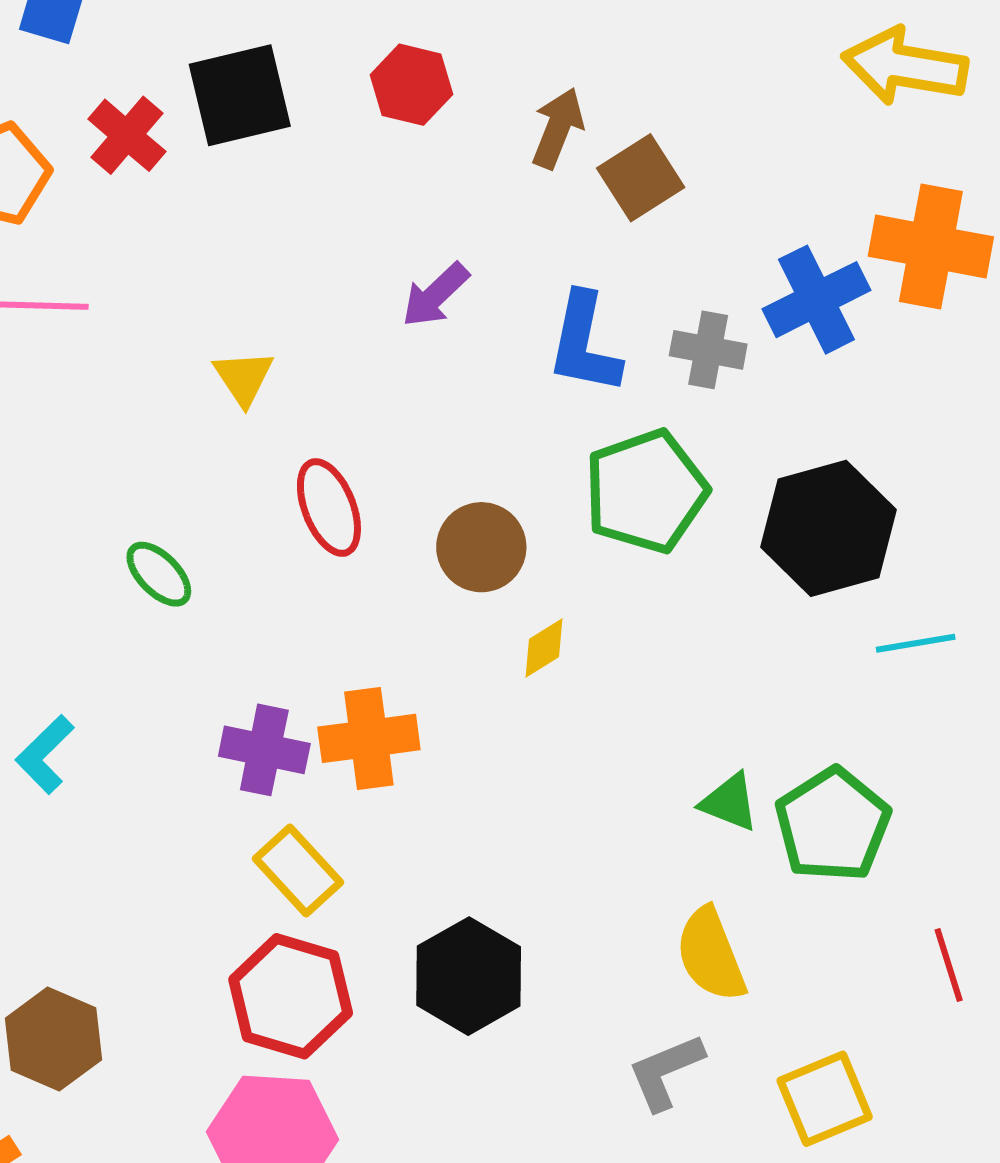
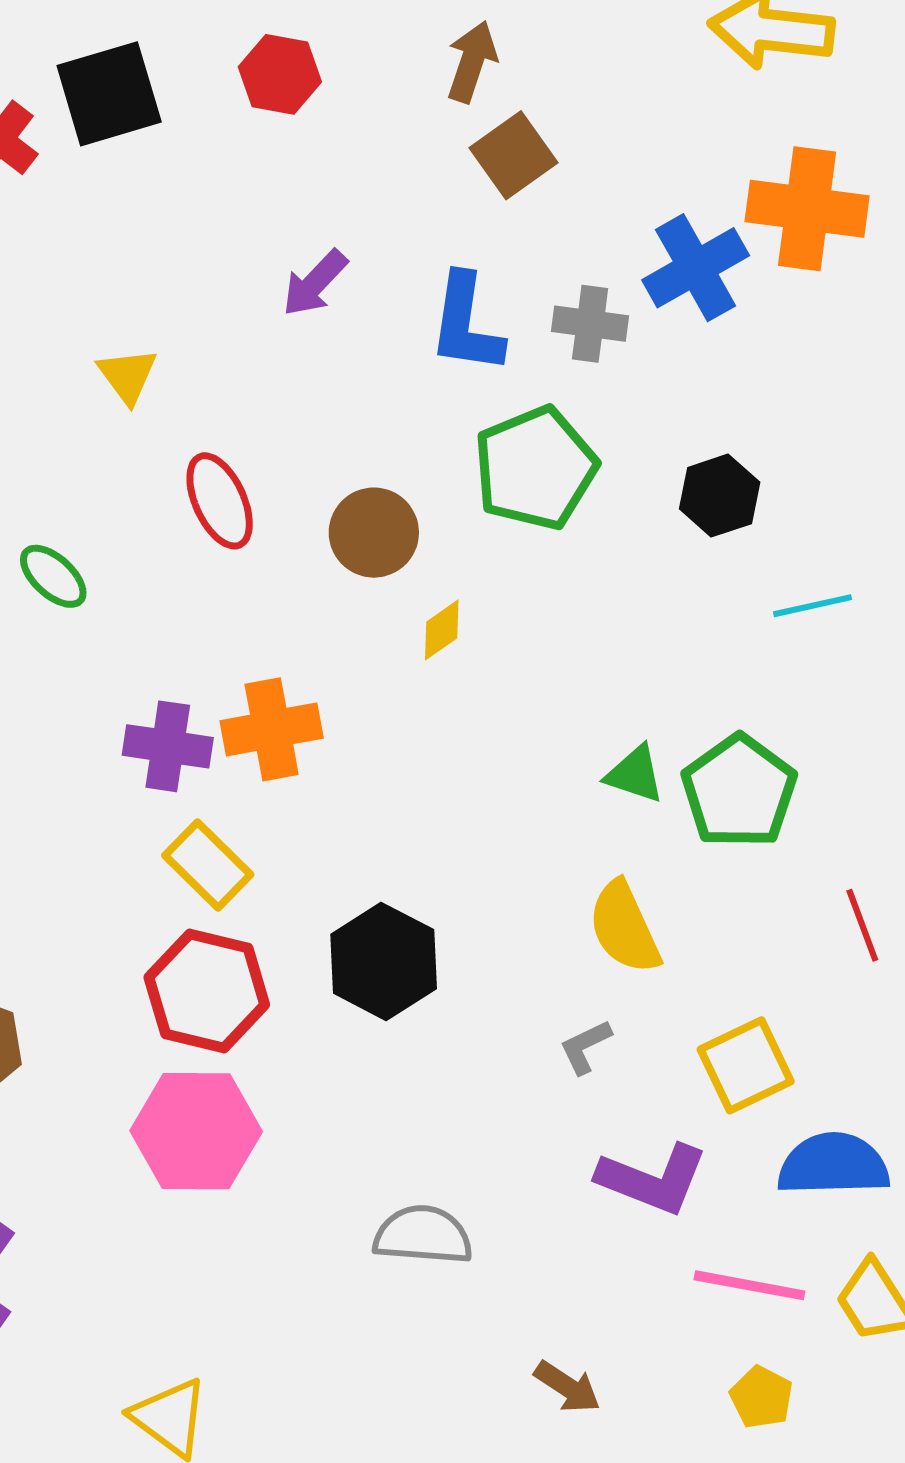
brown arrow: (558, 128) -> (472, 62), moved
black hexagon: (829, 528) -> (720, 496), size x0.6
gray L-shape: (666, 1072) -> (585, 1047), size x0.7

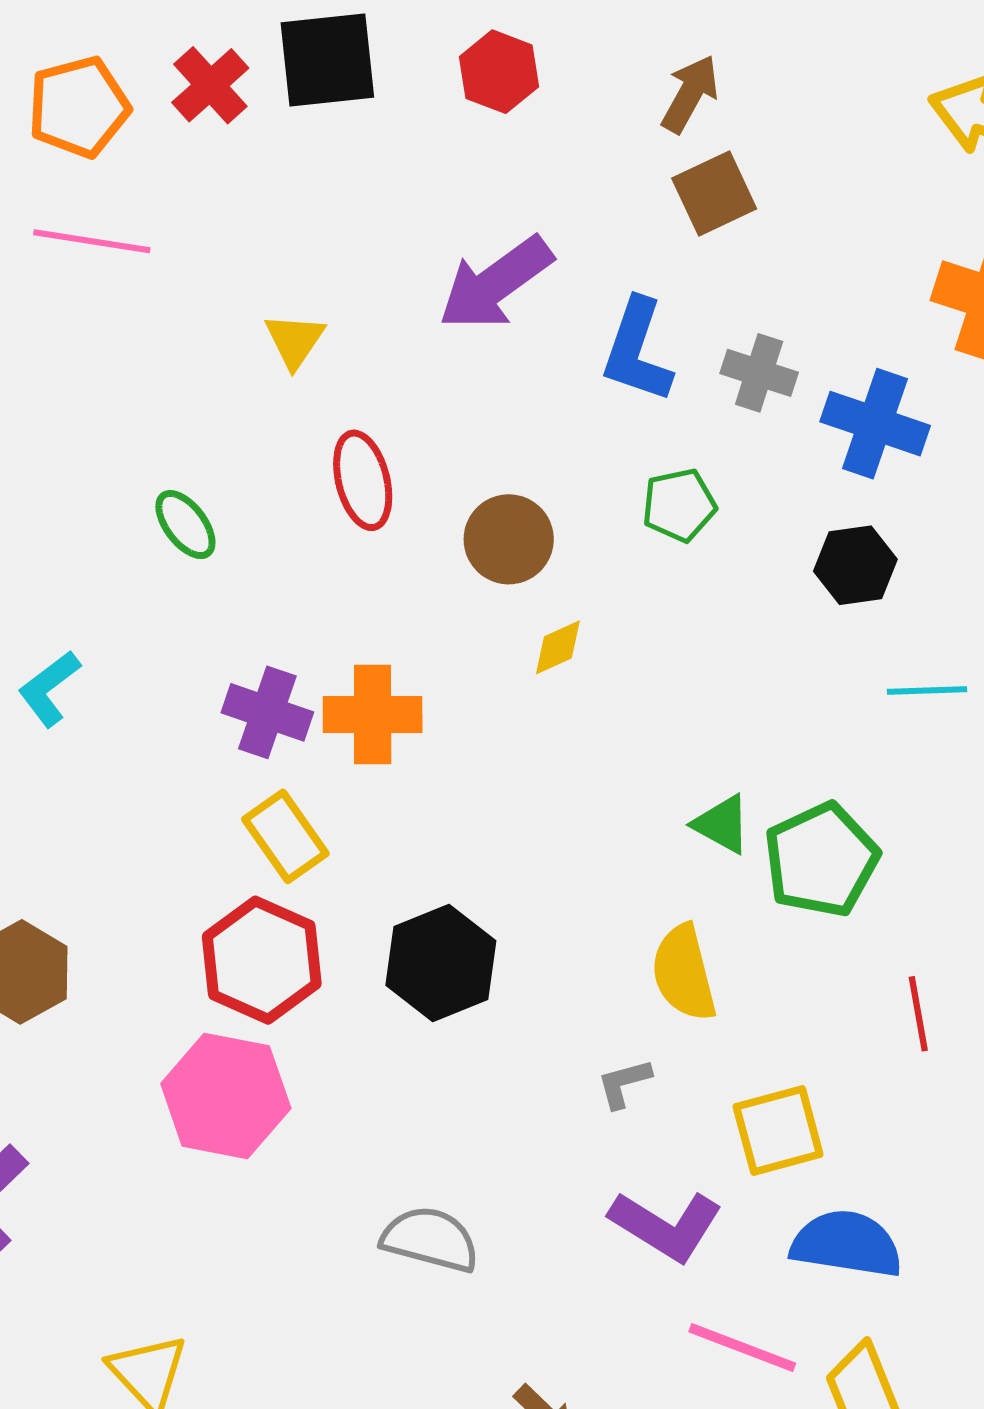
blue cross: (696, 268) -> (875, 424), moved, turned 38
purple arrow: (315, 283) -> (496, 283), size x1.6
green pentagon: (535, 468) -> (679, 505), size x0.6

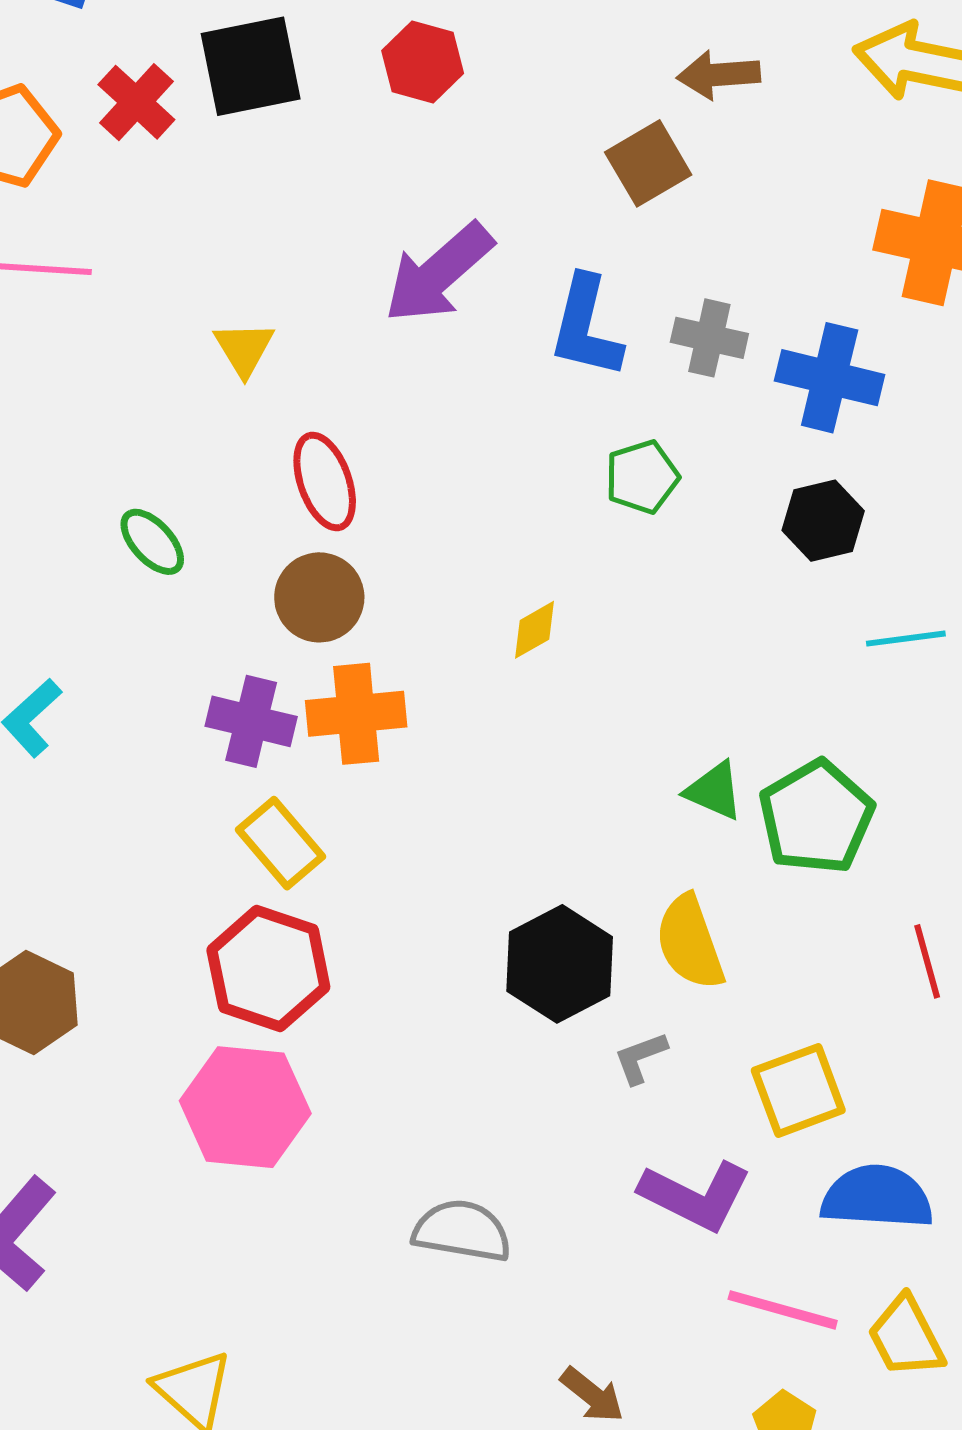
brown arrow: (690, 94) -> (719, 75), moved, turned -118
brown circle: (509, 539) -> (319, 597), moved
black hexagon: (441, 963) -> (560, 964), moved

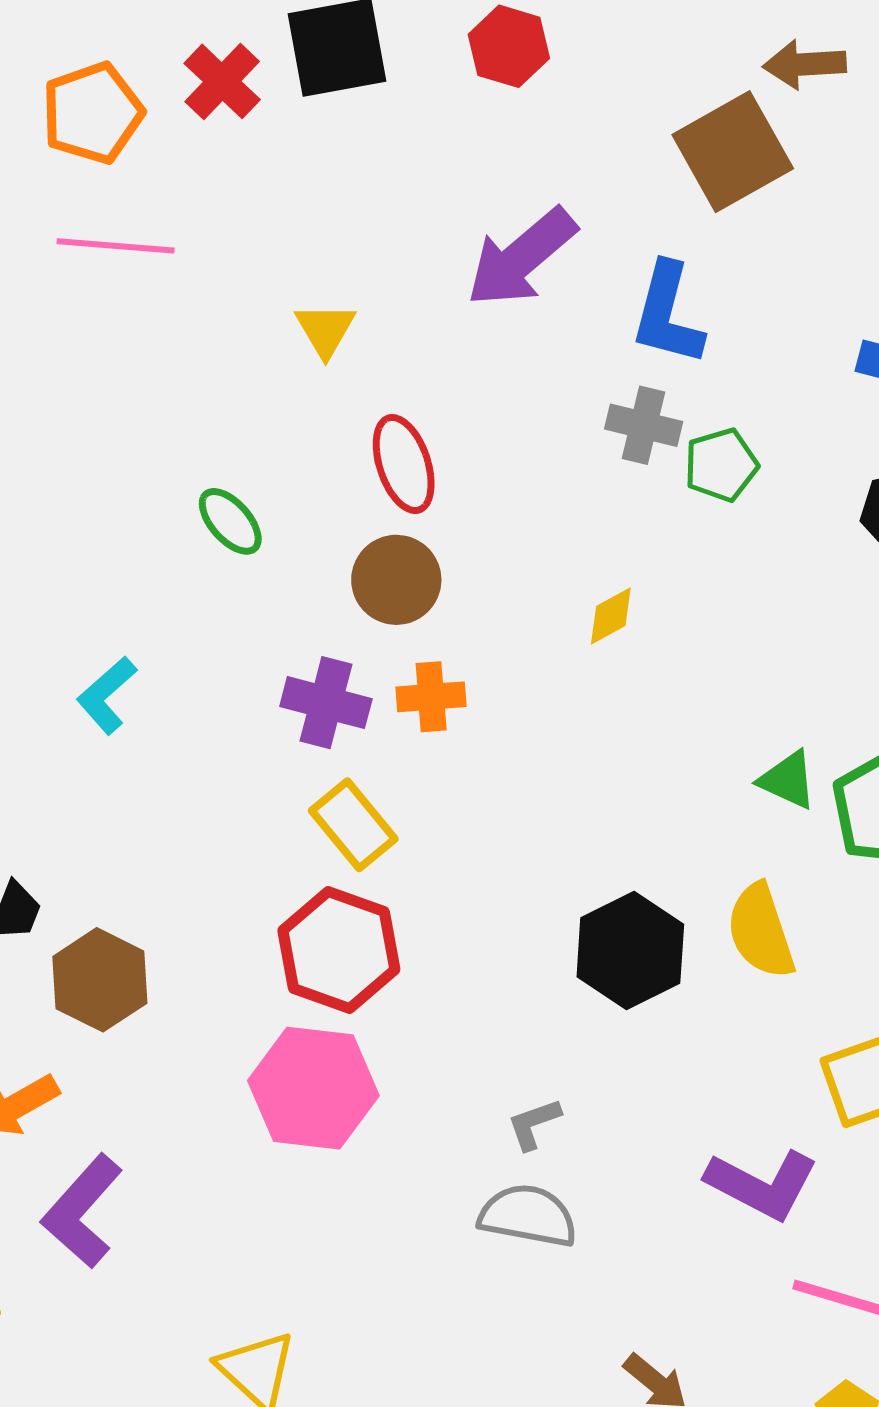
brown square: (648, 163) -> (733, 152), size x1.4
gray cross: (709, 338) -> (644, 425), moved
orange cross: (356, 714) -> (431, 697), size x0.7
gray L-shape: (640, 1058) -> (534, 1124), moved

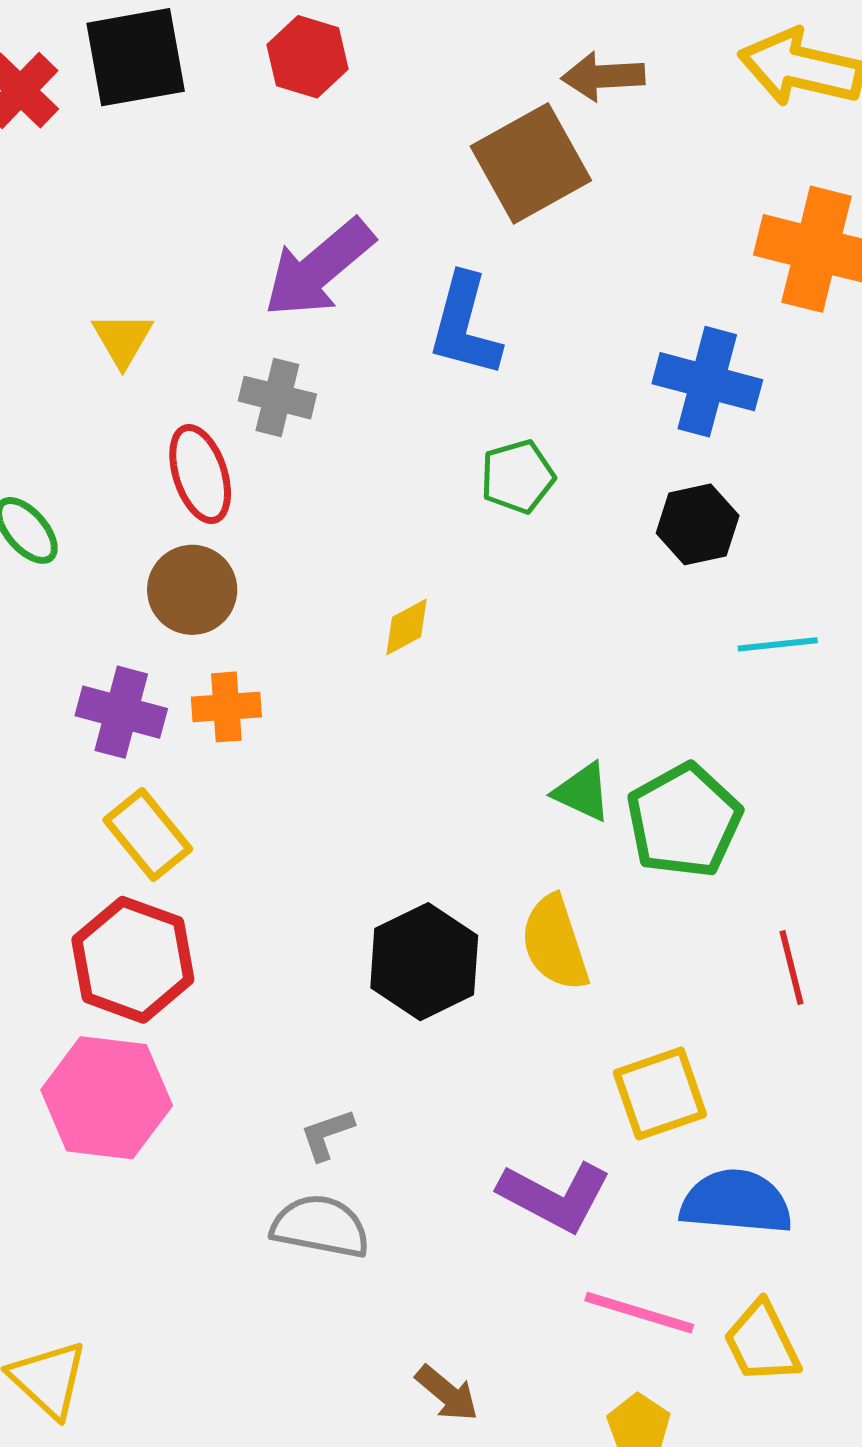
gray cross: (644, 425) -> (277, 398), moved

